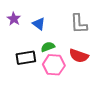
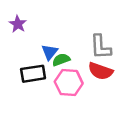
blue triangle: (39, 24) -> (50, 52), moved, turned 32
gray L-shape: (79, 24) -> (101, 47), moved

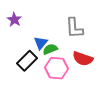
gray L-shape: (101, 47) -> (74, 28), moved
black rectangle: (33, 74) -> (27, 61), turned -36

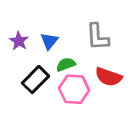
purple star: (14, 20) -> (19, 41), moved
blue triangle: (41, 43) -> (49, 41), moved

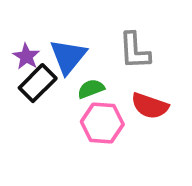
blue triangle: (49, 41) -> (68, 56), size x1.5
black rectangle: (35, 80) -> (38, 83), moved

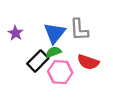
blue triangle: (68, 56) -> (55, 33), moved
black rectangle: (38, 83) -> (38, 61), moved

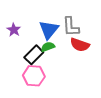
red semicircle: (88, 62) -> (80, 45), moved
pink hexagon: (60, 72) -> (34, 76), moved

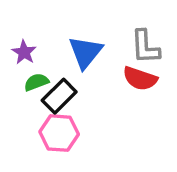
gray L-shape: (71, 27) -> (145, 47), moved
green semicircle: (48, 47) -> (36, 82), moved

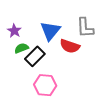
red semicircle: (140, 79) -> (70, 46), moved
pink hexagon: (59, 133) -> (45, 85), moved

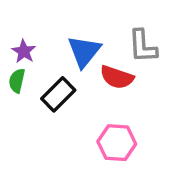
green semicircle: (22, 48) -> (17, 81), moved, turned -56
pink hexagon: (45, 85) -> (117, 143), moved

